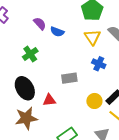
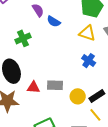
yellow triangle: (92, 37) -> (87, 33), turned -48
gray rectangle: (69, 78) -> (55, 85), moved

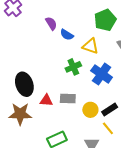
yellow triangle: (87, 33) -> (90, 46), moved
green cross: (23, 38) -> (73, 67), moved
blue cross: (89, 61) -> (102, 74), size x1.5

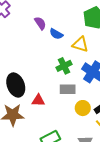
gray rectangle: (68, 98) -> (68, 89), moved

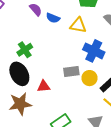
green cross: (64, 66) -> (25, 50), moved
yellow circle: (83, 108) -> (90, 78), moved

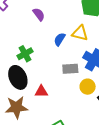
blue semicircle: (53, 18) -> (60, 39), moved, turned 96
gray rectangle: (71, 72) -> (70, 69), moved

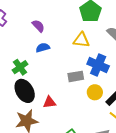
blue semicircle: (60, 39) -> (43, 48), moved, turned 48
green cross: (25, 54) -> (20, 67), moved

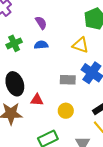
green cross: (20, 67) -> (14, 43), moved
yellow circle: (95, 92) -> (66, 111), moved

